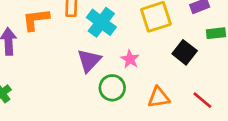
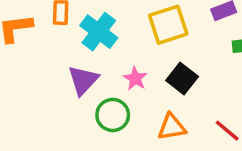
black square: (185, 52) -> (182, 79), moved

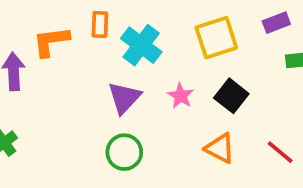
green circle: (113, 115) -> (124, 152), moved
orange triangle: (172, 127) -> (220, 148), turned 36

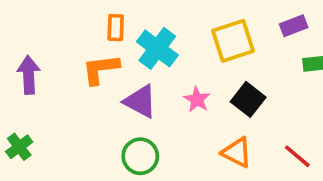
orange L-shape: (51, 41) -> (101, 69), moved
purple triangle: (124, 98) -> (140, 101), turned -45

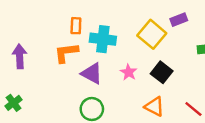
purple rectangle: (294, 26) -> (179, 20), moved
yellow square: (233, 41) -> (152, 34), turned -32
cyan cross: (157, 48) -> (103, 39), turned -30

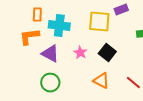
yellow square: (152, 34) -> (99, 22), turned -35

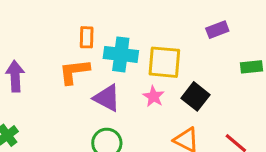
yellow square: (99, 22) -> (164, 62), moved

